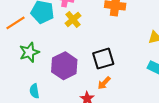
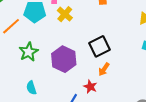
cyan semicircle: (34, 91) -> (31, 88), moved

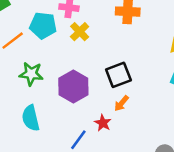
green star: (29, 52) -> (31, 74), turned 30
cyan semicircle: (31, 88) -> (31, 118), size x1.5

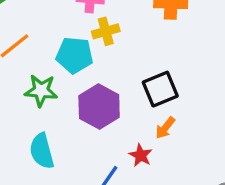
cyan pentagon: (43, 25) -> (74, 55), moved
yellow cross: (80, 32) -> (106, 31), turned 30

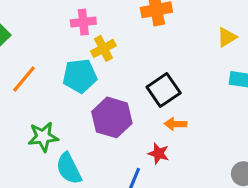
green star: (41, 91) -> (43, 137), moved
orange arrow: (165, 128) -> (176, 124), turned 65

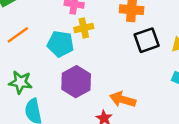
black square: (164, 90) -> (147, 40), moved
orange arrow: (176, 124) -> (123, 99), size x1.5

